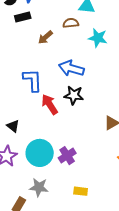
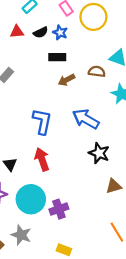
black rectangle: (23, 17) -> (57, 57), moved
black star: (74, 95) -> (99, 153), moved
red arrow: (50, 104) -> (42, 159), moved

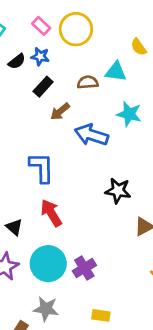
black rectangle: (57, 57) -> (43, 87), turned -35
brown semicircle: (97, 71) -> (88, 82), moved
blue arrow: (86, 119) -> (91, 135), moved

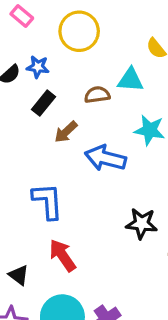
pink rectangle: (41, 26) -> (22, 16), moved

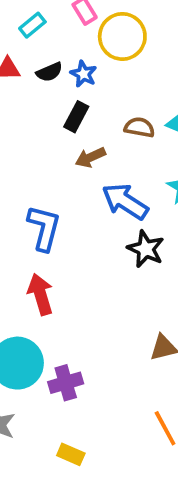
yellow circle: (79, 31) -> (122, 36), moved
black rectangle: (44, 103) -> (76, 117), turned -30
black star: (142, 224) -> (146, 249), moved

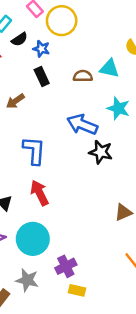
black semicircle: (49, 72) -> (19, 39), moved
black rectangle: (76, 117) -> (42, 77), turned -42
brown arrow: (90, 157) -> (15, 101), moved
purple cross: (66, 383) -> (66, 266), moved

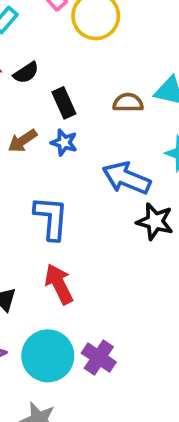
black semicircle: (19, 39) -> (26, 73), moved
blue star: (41, 49) -> (64, 142), moved
purple cross: (66, 266) -> (99, 358), moved, turned -30

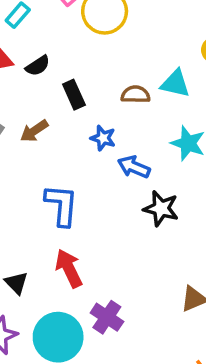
blue star: (64, 142) -> (103, 138), moved
blue arrow: (126, 178) -> (134, 167), size x0.7
purple cross: (99, 358) -> (107, 317), moved

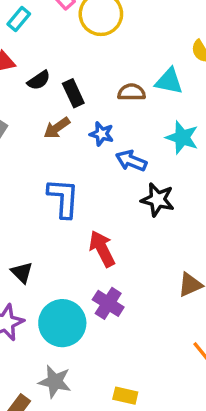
black semicircle: (38, 66) -> (39, 80), moved
brown arrow: (34, 131) -> (57, 128), moved
red arrow: (69, 268) -> (102, 249), moved

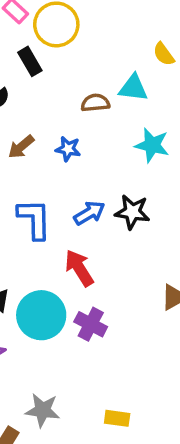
black rectangle: (73, 93) -> (30, 61), moved
blue arrow: (131, 161) -> (89, 213), moved, turned 132
cyan circle: (62, 323) -> (41, 315), moved

